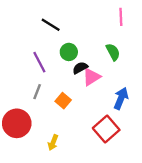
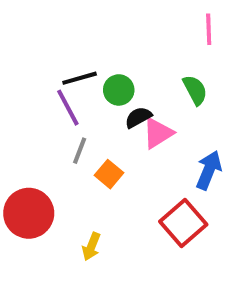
black line: (51, 25) -> (80, 78), moved, turned -48
gray line: (37, 92) -> (80, 151), moved

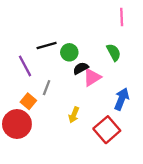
purple line: (68, 108) -> (25, 66), moved
orange square: (109, 174) -> (28, 101), moved
yellow arrow: (91, 246) -> (74, 115), moved

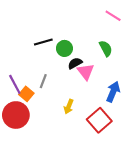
pink line: (122, 17) -> (113, 16), turned -56
purple line: (25, 66) -> (15, 84), moved
pink triangle: (92, 77) -> (86, 72), turned -36

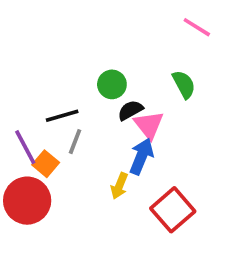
black line: (43, 42) -> (62, 116), moved
blue arrow: (113, 92) -> (141, 156), moved

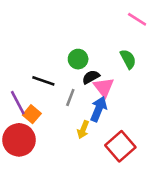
black line: (62, 116) -> (43, 81), turned 35
gray line: (75, 142) -> (70, 98), moved

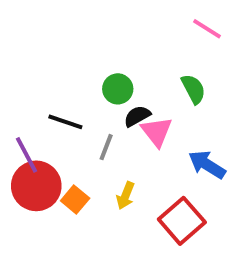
blue arrow: (99, 109) -> (207, 165), moved, turned -80
orange square: (32, 114) -> (75, 199), moved
red circle: (19, 140) -> (36, 186), moved

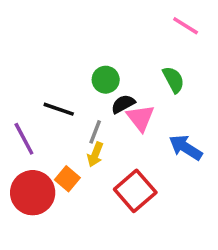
red circle: (36, 186) -> (33, 193), moved
yellow arrow: (126, 196) -> (95, 154), moved
red square: (182, 221) -> (135, 191), moved

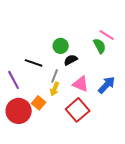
pink line: (186, 26) -> (107, 35), moved
pink triangle: (140, 118) -> (81, 84), moved, turned -30
blue arrow: (186, 147) -> (107, 85), turned 102

